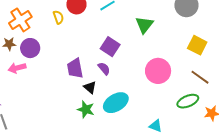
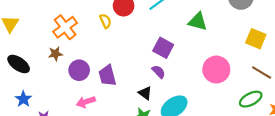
green triangle: (144, 25) -> (198, 22), turned -48
purple circle: (30, 48) -> (79, 70), moved
pink arrow: (17, 68) -> (86, 102), moved
purple trapezoid: (75, 68) -> (107, 76), moved

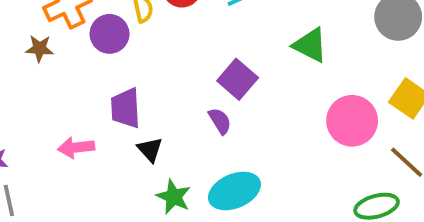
purple circle: (79, 70) -> (110, 34), moved
pink circle: (216, 70) -> (352, 121), moved
black triangle: (145, 93) -> (150, 150), moved

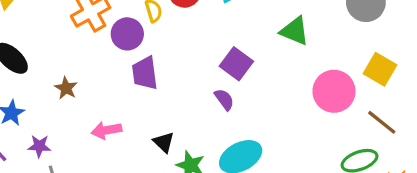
brown star: (39, 48) -> (66, 88), moved, turned 30
purple trapezoid: (125, 108) -> (145, 73), moved
black triangle: (150, 150) -> (164, 142), moved

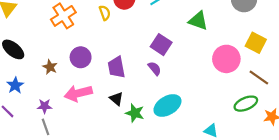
purple circle: (127, 34) -> (81, 57), moved
purple trapezoid: (145, 73) -> (116, 67), moved
pink arrow: (106, 130) -> (78, 93), size x1.4
purple star: (39, 146) -> (45, 106), moved

